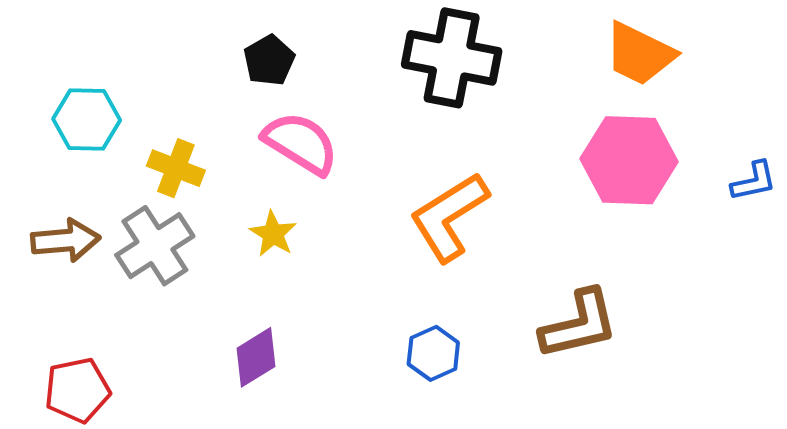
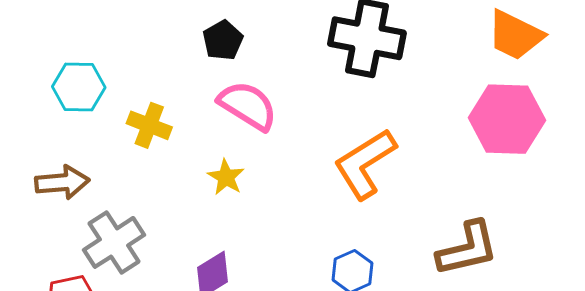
gray cross: (155, 246) -> (114, 242), moved

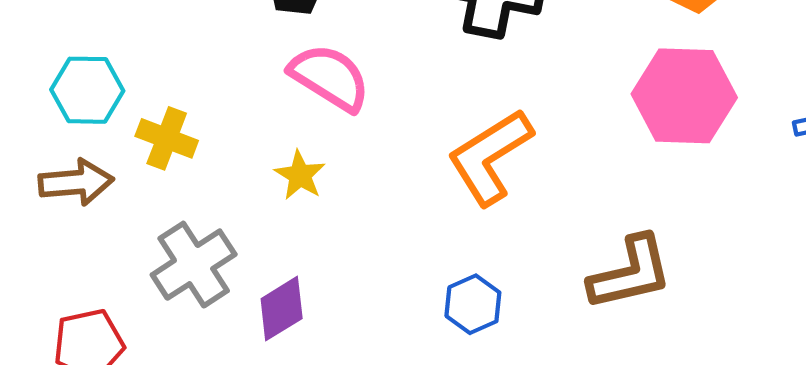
cyan hexagon: (79, 87) -> (87, 90), moved
yellow cross: (149, 125) -> (167, 138), moved
gray cross: (114, 242) -> (194, 265), moved

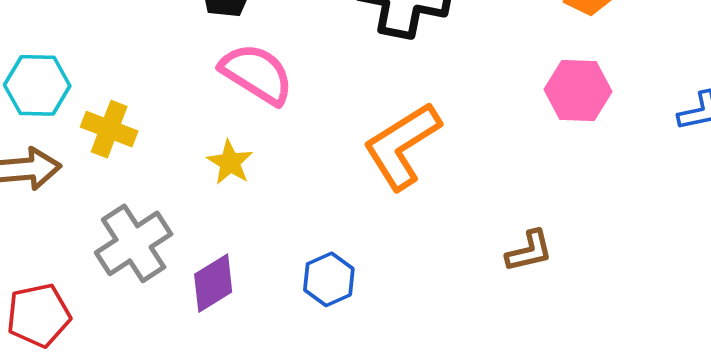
pink hexagon: (684, 96) -> (578, 90), size x0.7
brown L-shape: (630, 273) -> (529, 251), size x0.6
blue hexagon: (473, 304) -> (329, 279), moved

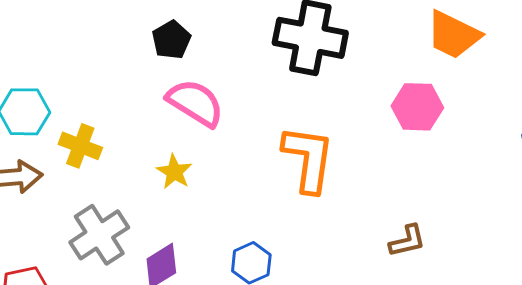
pink hexagon: (578, 90) -> (417, 107), moved
orange L-shape: (402, 146) -> (308, 159), turned 130

